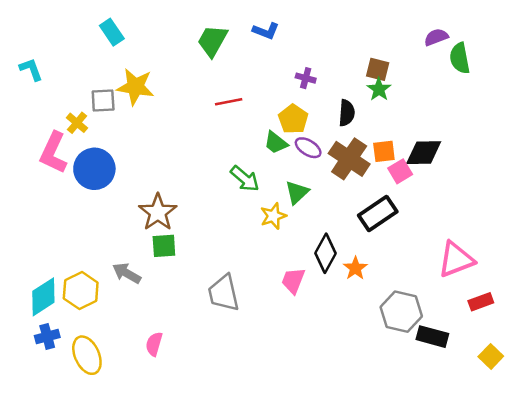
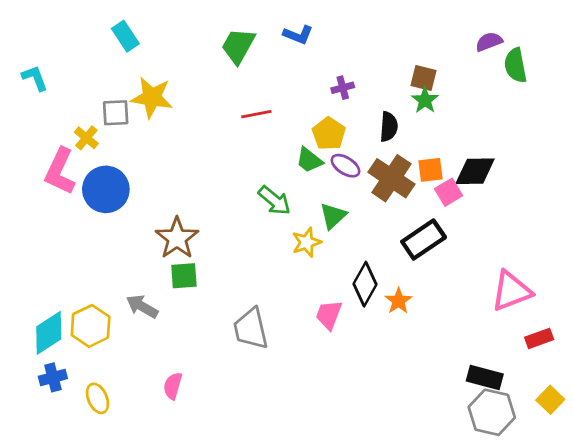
purple cross: (306, 78) -> (343, 88), turned -30
gray hexagon: (401, 312) -> (492, 412), moved
yellow ellipse: (87, 355) -> (98, 398), size x0.7

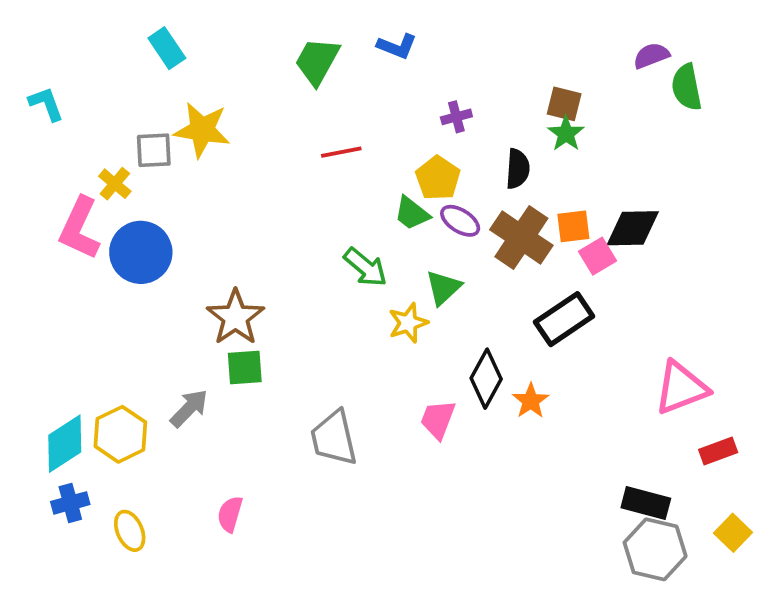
gray arrow: (142, 306) -> (189, 408), turned 104

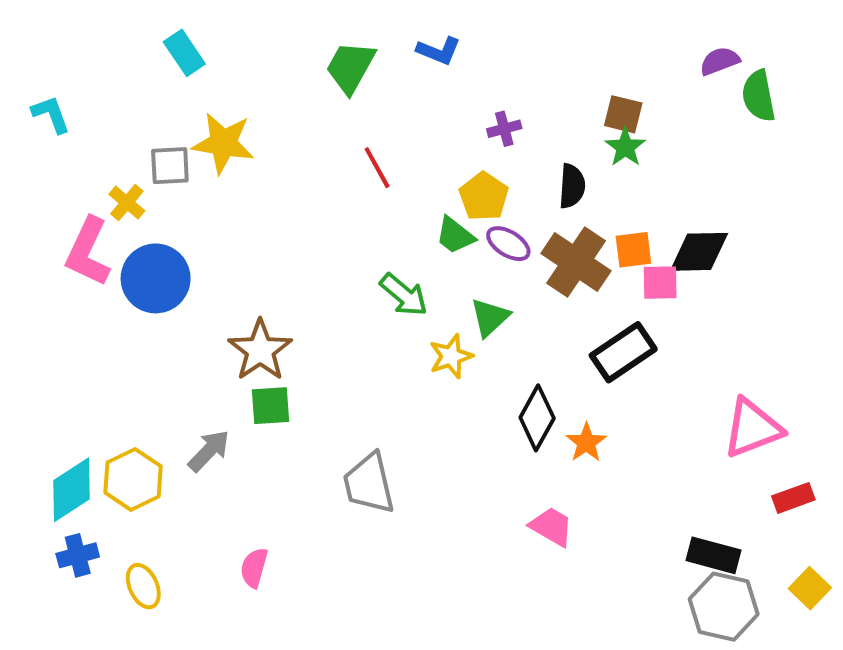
red line: (341, 152) -> (377, 168), turned 72
pink square: (597, 256) -> (660, 283), turned 30
pink trapezoid: (438, 419) -> (551, 527), moved, turned 99

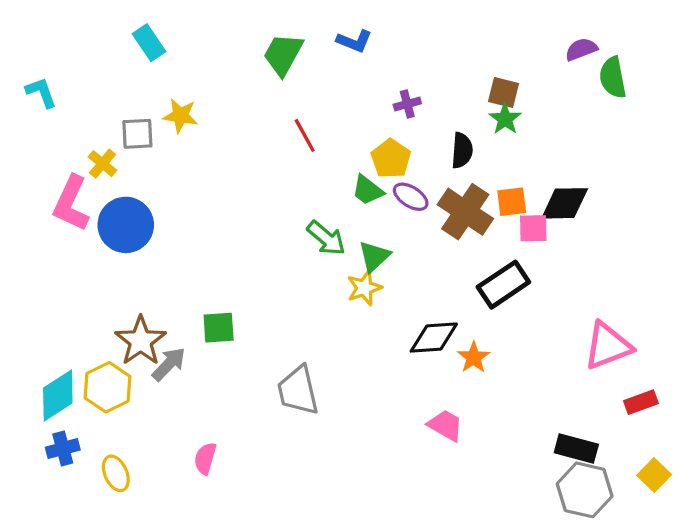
yellow star: (223, 143) -> (180, 116), size x0.7
green triangle: (490, 317) -> (374, 256), moved
brown star: (260, 350) -> (141, 341), moved
black diamond: (537, 418) -> (434, 338), turned 57

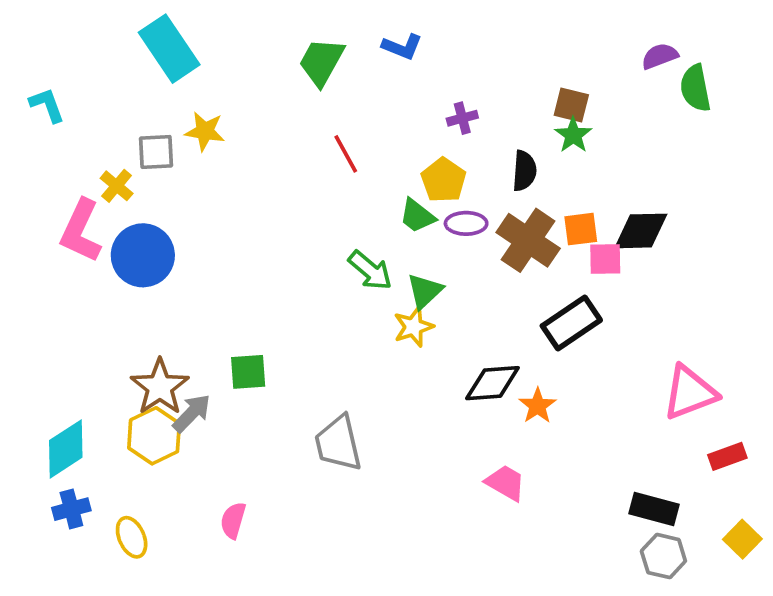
cyan rectangle: (149, 43) -> (169, 49), size x1.6
purple ellipse: (411, 197) -> (466, 223), turned -32
yellow hexagon: (108, 387) -> (154, 436), moved
gray hexagon: (585, 490) -> (663, 556), size x0.7

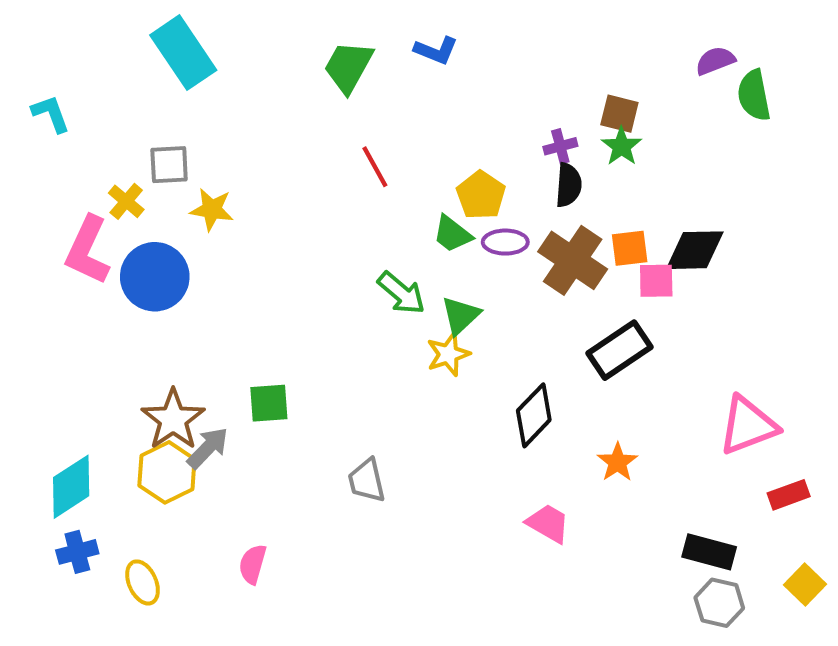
purple cross: (462, 118) -> (560, 146), moved
yellow star: (205, 131) -> (212, 209), moved
black diamond: (492, 383) -> (534, 415), turned -42
orange star: (538, 406) -> (617, 462), moved
gray trapezoid: (338, 443) -> (367, 481), size x0.7

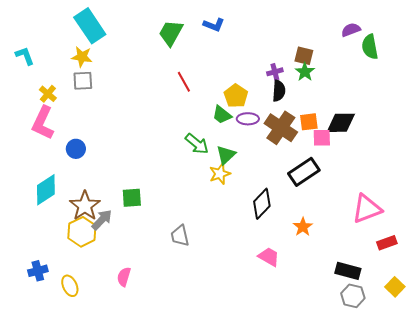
yellow cross: (126, 201) -> (48, 94), moved
yellow star: (212, 209) -> (82, 57), moved
blue circle: (155, 277) -> (76, 149), moved, size x0.6
cyan diamond: (71, 487) -> (46, 190), moved

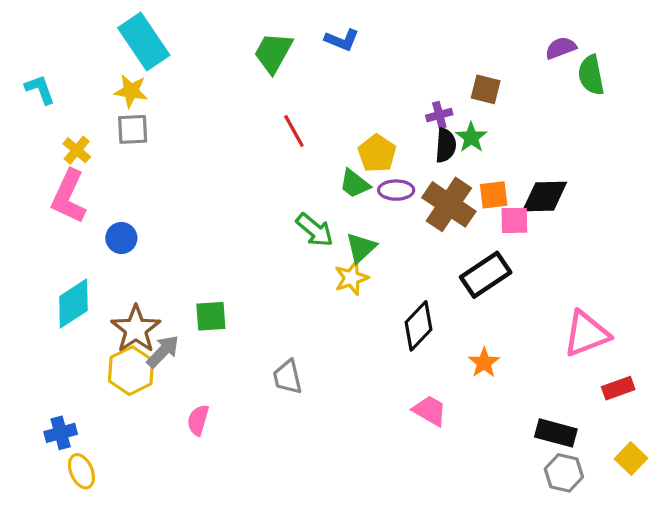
green star: (305, 72) -> (471, 137), moved
pink semicircle: (124, 277) -> (198, 420), moved
yellow ellipse: (70, 286) -> (81, 471), moved

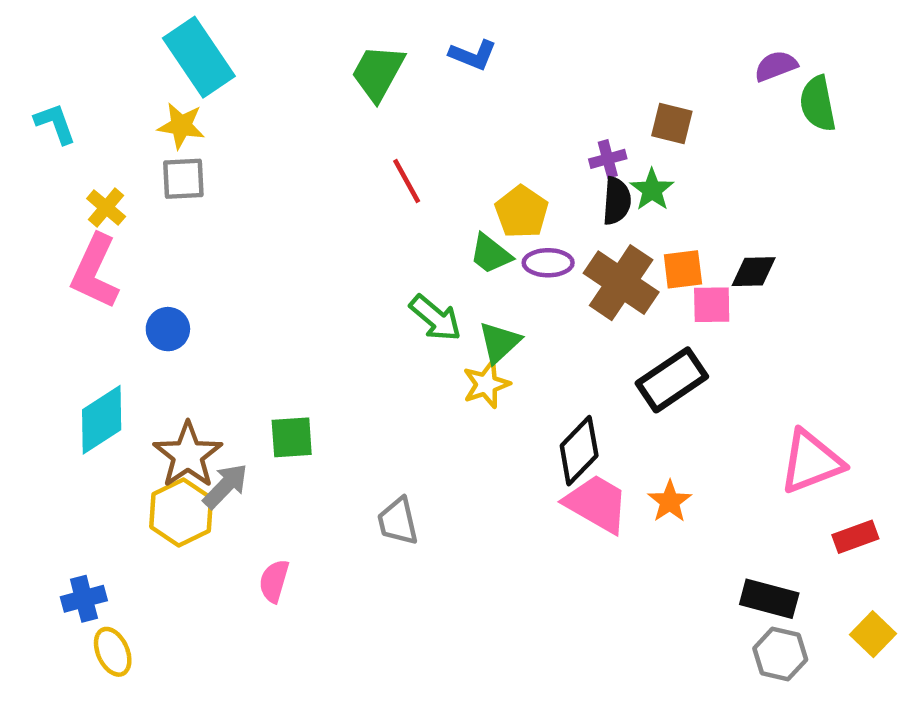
black diamond: (545, 196) -> (754, 272), size x0.7
pink trapezoid: (430, 411) -> (597, 504), moved, size x1.4

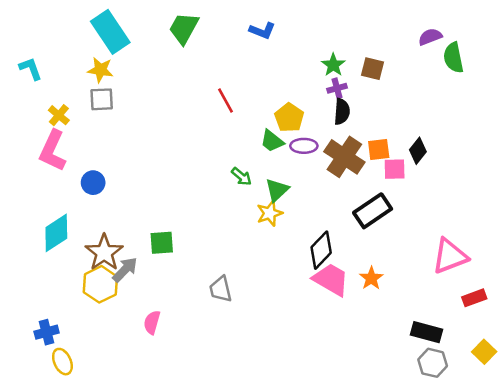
green trapezoid: (378, 73) -> (184, 28), moved
green star: (652, 190) -> (333, 65), moved
black diamond: (754, 272) -> (418, 151), turned -50
green arrow: (435, 318) -> (241, 176), size x0.7

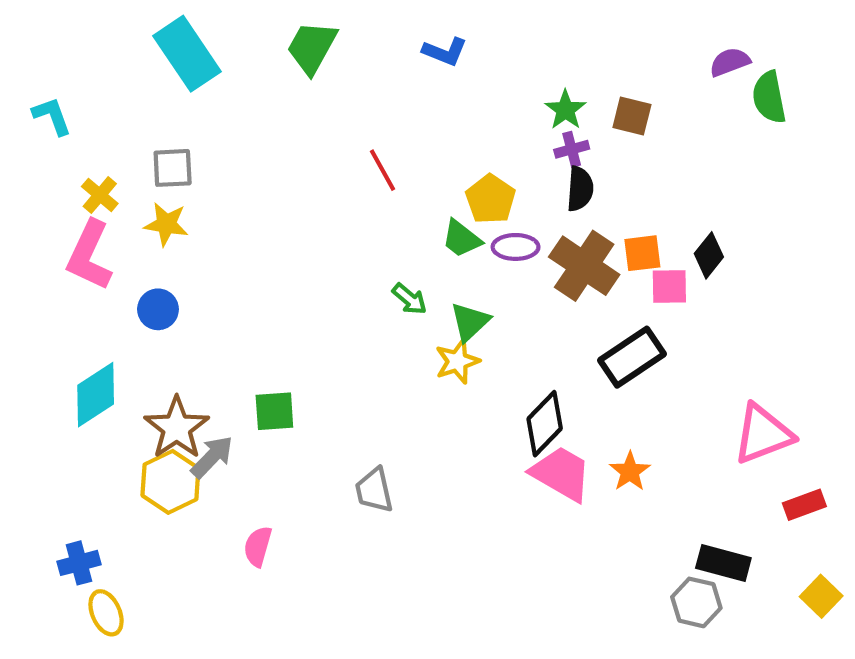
yellow star: (100, 70) -> (166, 224), moved
gray hexagon: (433, 363) -> (696, 602), moved

